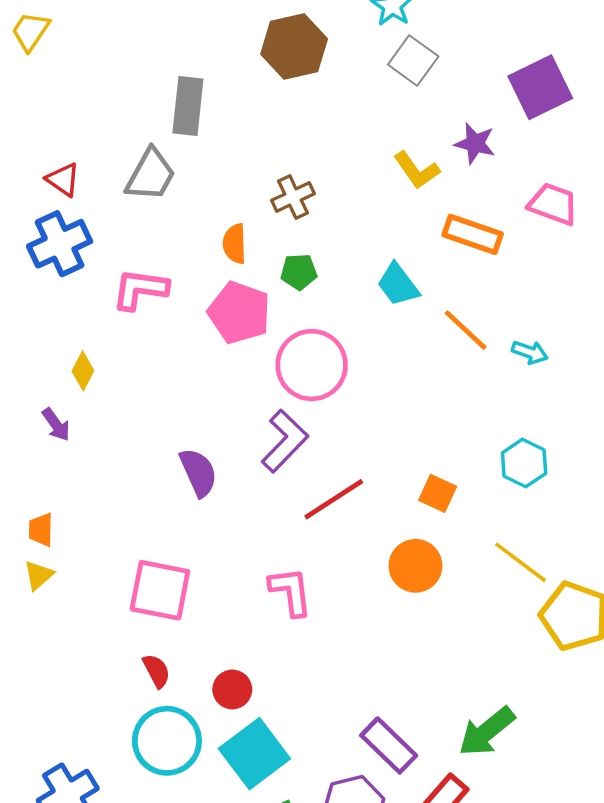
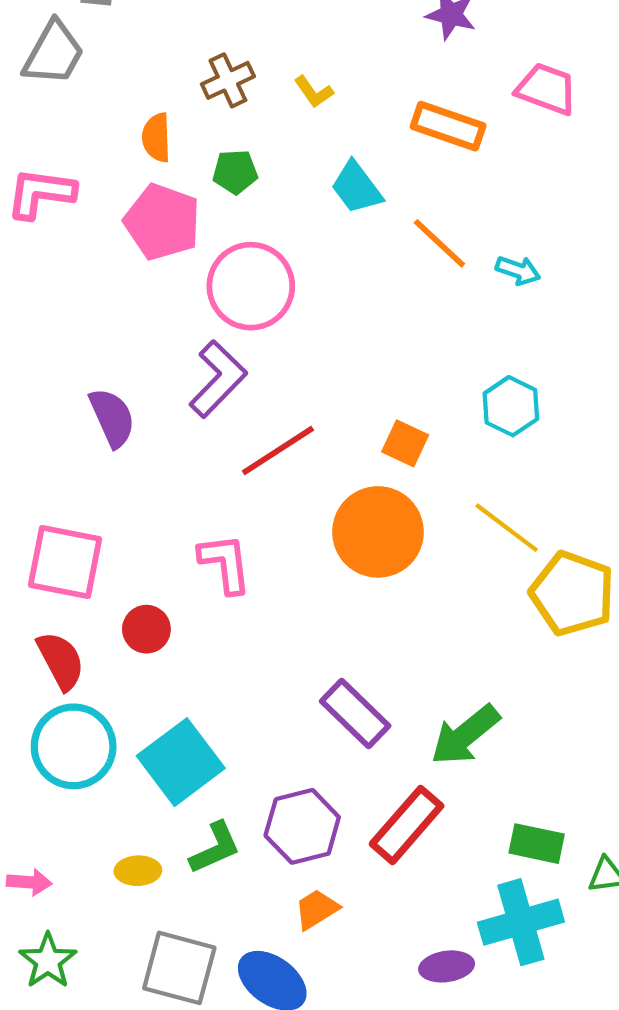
yellow L-shape: (417, 170) -> (314, 92), moved, size x0.7
orange circle: (415, 566) -> (378, 532), size x1.4
red semicircle: (156, 671) -> (61, 661), size x1.4
red circle: (232, 689) -> (146, 629), moved
purple rectangle: (389, 745) -> (355, 713), moved

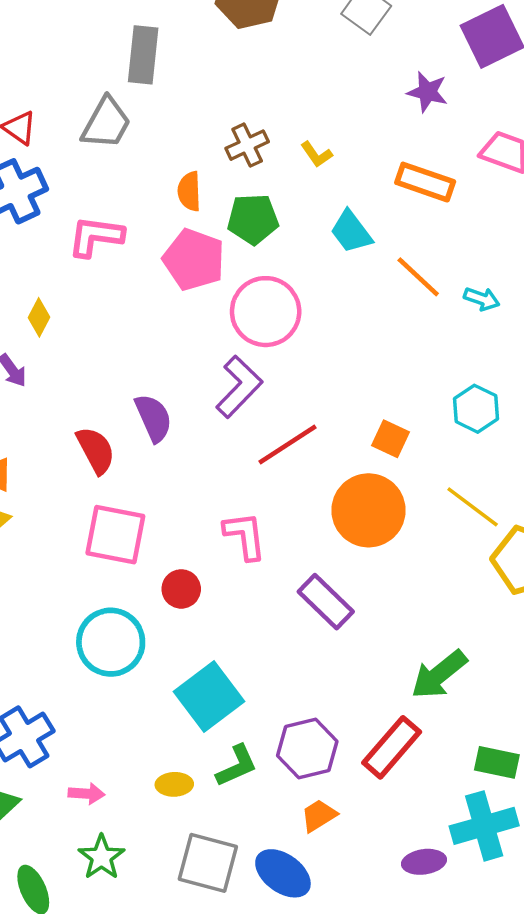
green pentagon: (235, 172) -> (253, 219), size x1.4
red semicircle: (61, 661) -> (96, 450), moved
purple rectangle: (355, 713) -> (326, 602), moved
cyan circle: (74, 746) -> (111, 642), moved

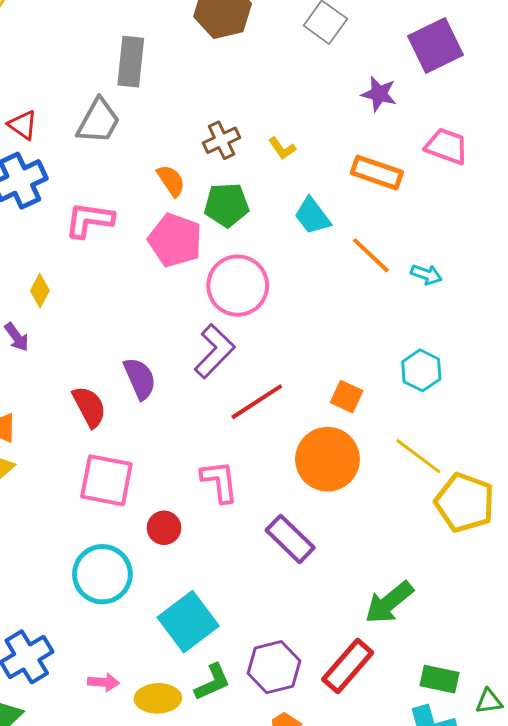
orange semicircle: (189, 191) -> (171, 181), turned 148
yellow ellipse: (174, 784) -> (158, 698), size x1.4
pink arrow: (86, 794) -> (103, 682), moved

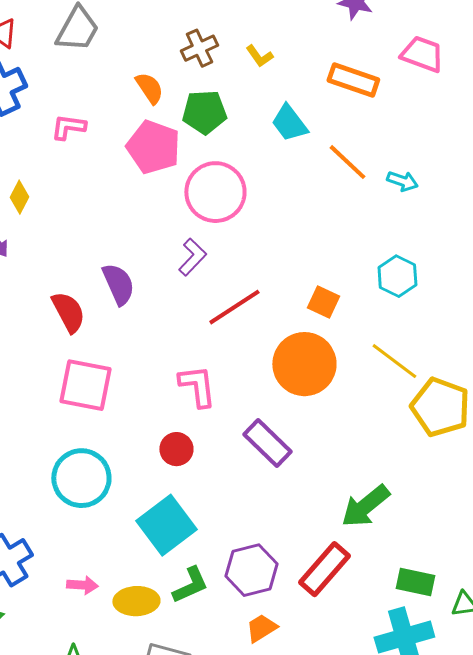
pink L-shape: (89, 220) -> (68, 127), size x0.7
purple L-shape: (214, 351) -> (192, 257), size x0.7
red circle: (164, 528) -> (176, 449), moved

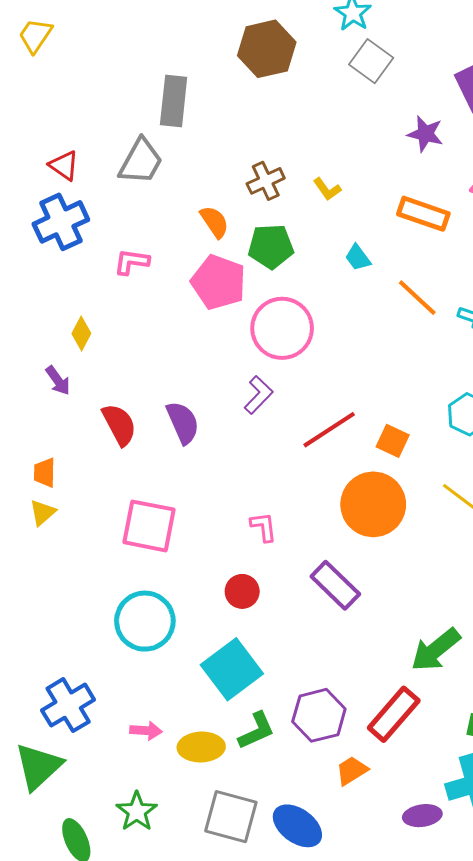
cyan trapezoid: (289, 123) -> (358, 258), size x0.7
red line: (234, 307) -> (329, 430), moved
red semicircle: (68, 312) -> (119, 425), moved
pink L-shape: (197, 386) -> (264, 527), size x0.7
orange trapezoid: (261, 628) -> (352, 771), moved

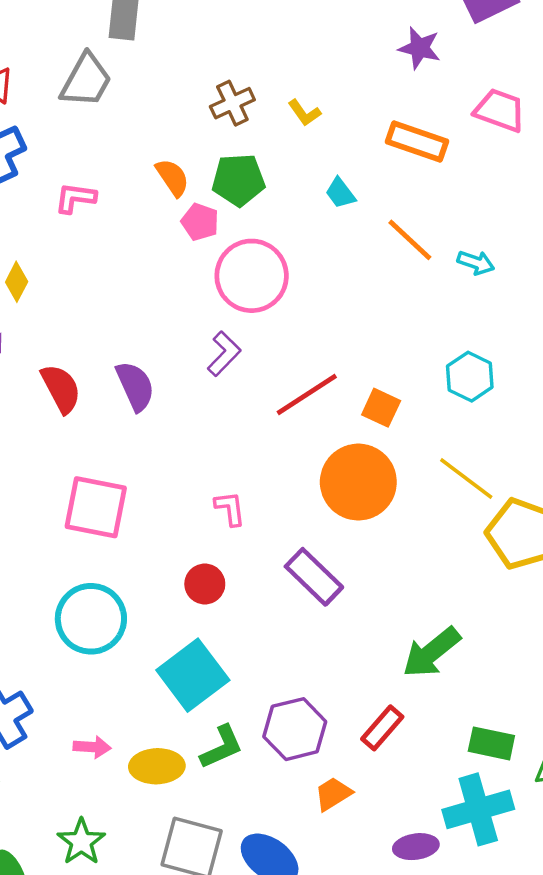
orange semicircle: (215, 222) -> (172, 177), moved
pink pentagon: (219, 282) -> (200, 222), moved, size x0.6
red rectangle: (394, 714) -> (382, 728), size x0.7

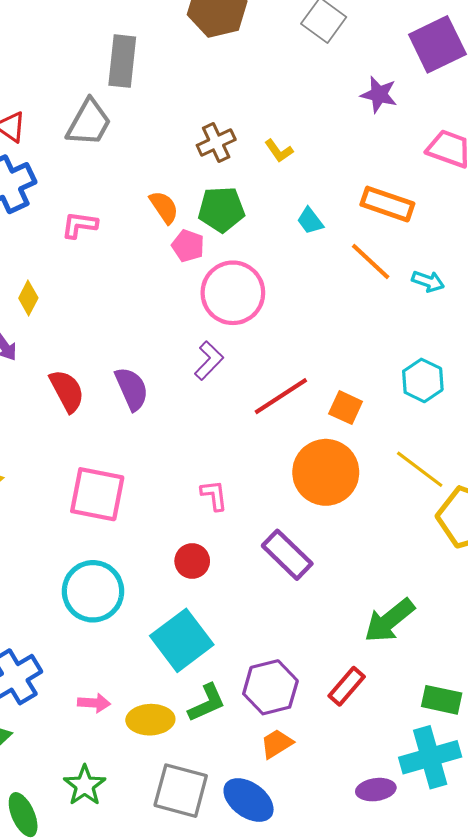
orange rectangle: (417, 142) -> (387, 204), moved
orange trapezoid: (333, 794) -> (277, 744), moved

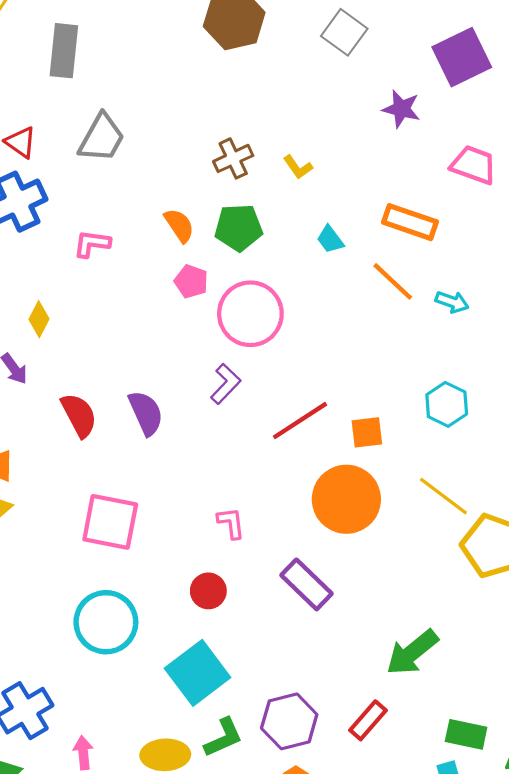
gray rectangle: (122, 61) -> (64, 51), moved
pink pentagon: (188, 246) -> (191, 281), moved
orange square: (346, 408) -> (367, 432), turned -32
pink arrow: (94, 703) -> (83, 753), moved, turned -100

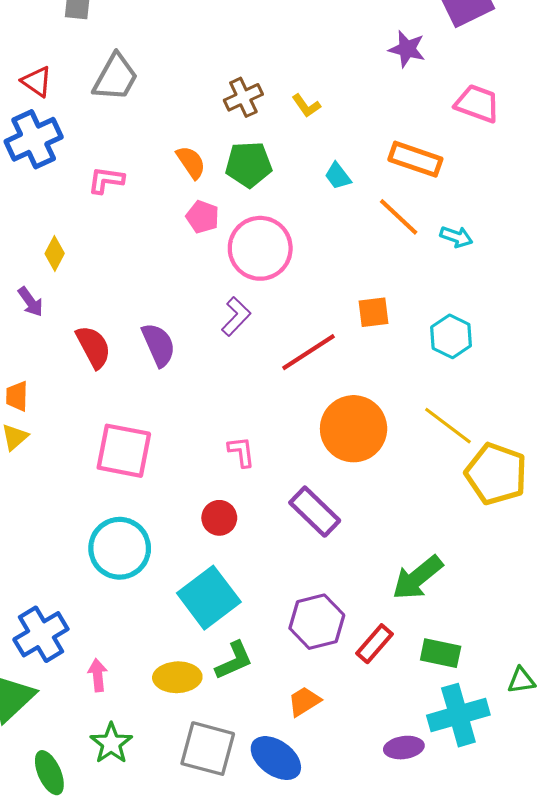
orange square: (367, 432) -> (373, 312), moved
purple hexagon: (289, 721) -> (317, 622), moved
green rectangle: (466, 734) -> (441, 653), moved

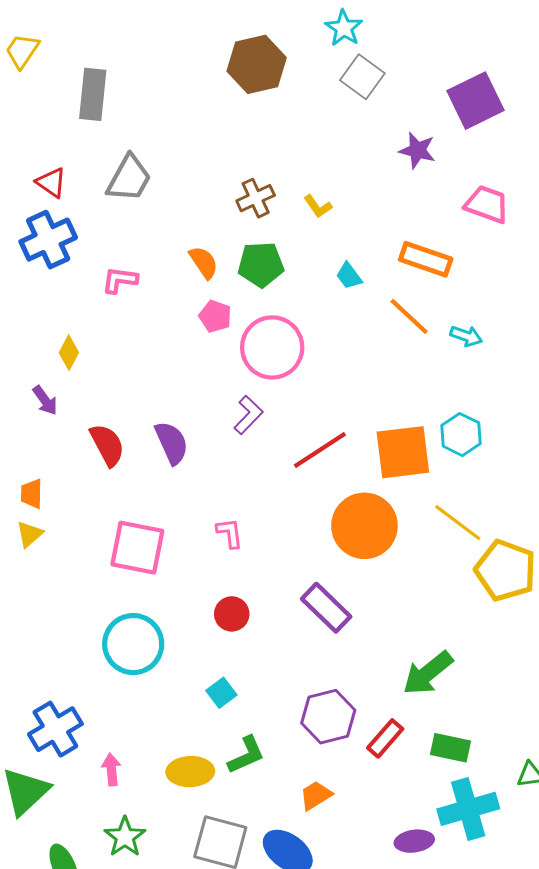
orange square: (373, 312) -> (403, 452), moved, size x1.8
pink L-shape: (241, 452) -> (230, 533), moved
cyan square: (209, 598) -> (221, 693), size x0.5

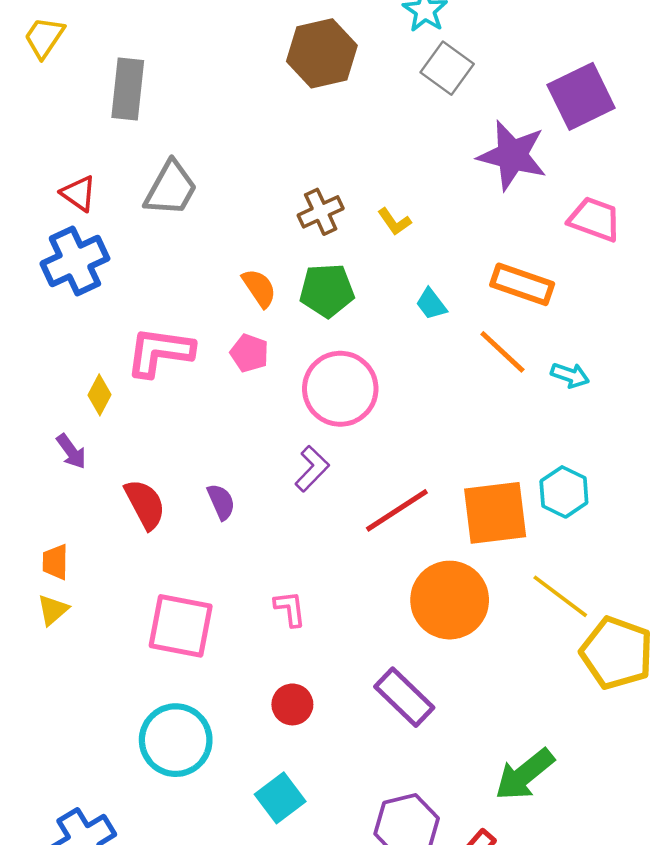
purple star: (417, 150) -> (512, 155), size x1.6
pink L-shape: (120, 280) -> (160, 352), moved, size x1.6
pink pentagon: (215, 316) -> (249, 353), moved
purple semicircle: (172, 443) -> (221, 502), size x0.7
cyan square: (221, 693) -> (280, 798), size x1.4

